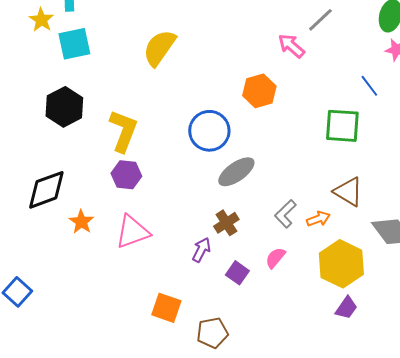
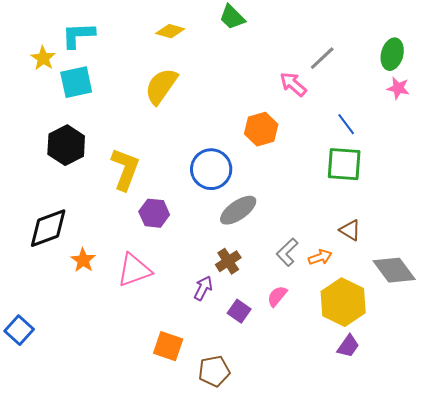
blue line: (369, 86) -> (346, 124), moved
purple hexagon: (126, 175) -> (154, 213), moved
brown triangle: (348, 192) -> (350, 230), size x0.7

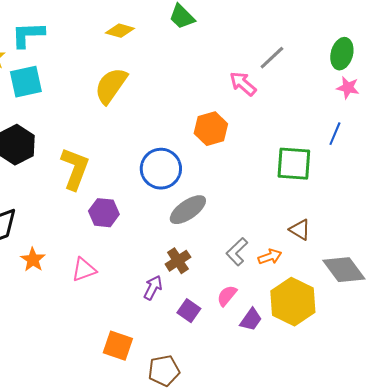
blue line: (346, 124) -> (335, 134), moved, turned 60
pink triangle: (134, 270) -> (84, 270), size x0.7
purple trapezoid: (348, 346) -> (251, 320), moved

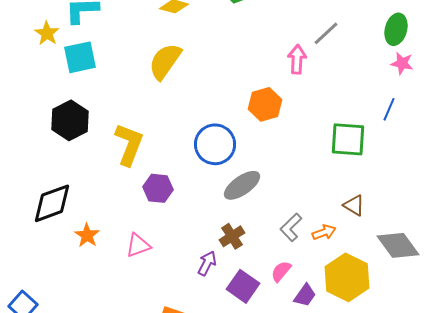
pink arrow: (243, 84) -> (297, 59), turned 52
purple square: (189, 311) -> (243, 286), size x1.4

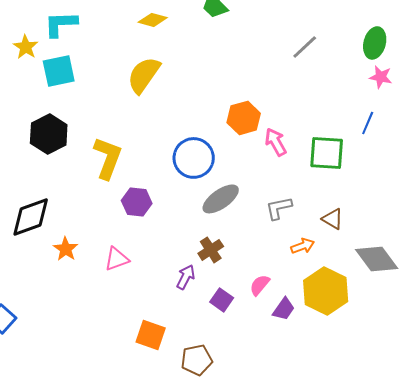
pink arrow: (297, 59) -> (276, 142), moved, turned -32
gray L-shape: (291, 227) -> (279, 208), moved, turned 32
purple square: (243, 286) -> (222, 300), size x0.7

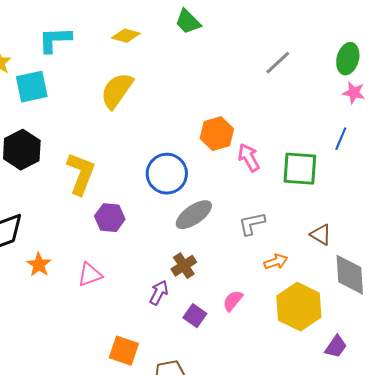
cyan L-shape: (61, 24) -> (55, 40), moved
brown triangle: (333, 219) -> (321, 235), moved
gray diamond: (377, 259) -> (350, 275), turned 33
purple trapezoid: (284, 309) -> (336, 347), moved

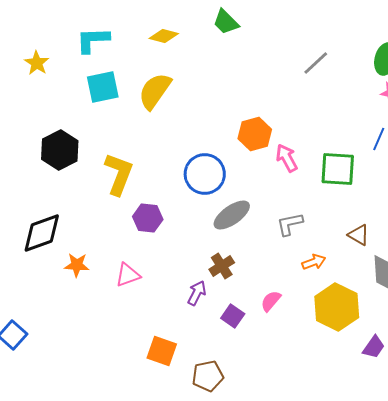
cyan square: (32, 87) -> (103, 87), moved
orange star: (39, 265) -> (77, 265), turned -30

